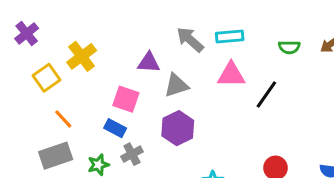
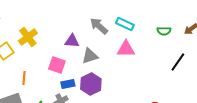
cyan rectangle: (230, 37) -> (125, 24), turned 30
black line: (266, 95) -> (178, 62), moved
orange line: (63, 119) -> (24, 78), moved, turned 48
blue rectangle: (115, 128) -> (68, 84), moved, turned -40

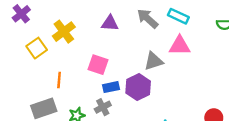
purple triangle: (72, 41) -> (110, 23), moved
gray triangle: (90, 56) -> (154, 61), moved

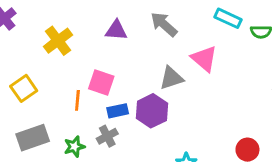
cyan rectangle: (178, 16) -> (228, 18), moved
pink triangle: (180, 46) -> (204, 59), turned 40
yellow square: (37, 48) -> (24, 88), moved
orange line: (59, 80) -> (77, 100), moved

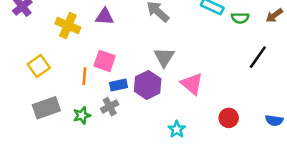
purple triangle: (116, 30) -> (105, 17), moved
yellow cross: (58, 41) -> (68, 25), turned -30
pink triangle: (204, 59) -> (192, 84), moved
gray triangle: (171, 78) -> (164, 57), turned -40

